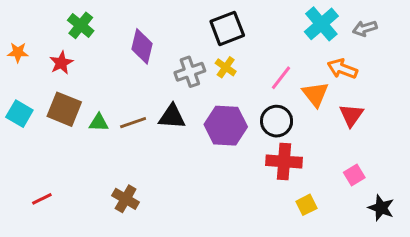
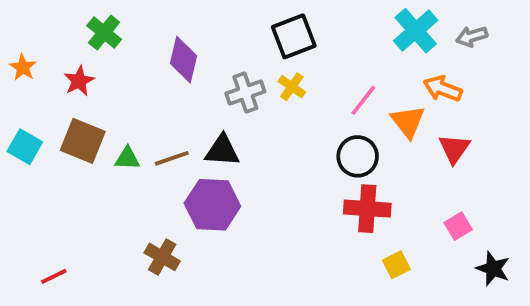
orange star: (18, 52) -> (23, 67), turned 30
purple hexagon: (226, 126) -> (212, 205), moved
red line: (42, 199) -> (54, 276), moved

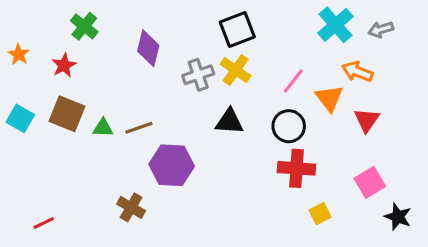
yellow cross: (292, 87) -> (236, 70), size x1.4
black triangle: (222, 151) -> (229, 122), moved
pink square: (458, 226) -> (370, 182), size x1.4

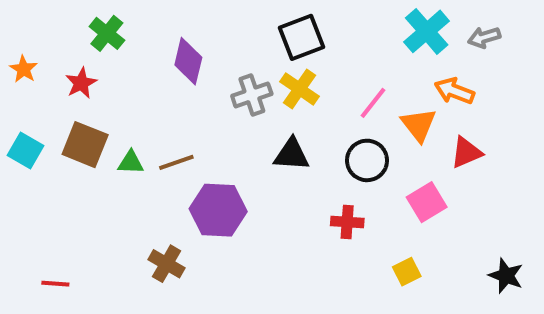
red triangle: (367, 120) -> (466, 153), turned 32
red cross: (296, 168) -> (347, 222), moved, size x0.7
pink square: (370, 182) -> (427, 202), moved
red line: (44, 223) -> (55, 284), turned 30

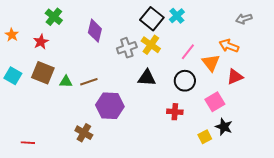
cyan cross: (427, 31) -> (177, 16), moved, size x0.7
black square: (301, 37) -> (152, 19), turned -30
black star: (506, 276) -> (224, 127), moved

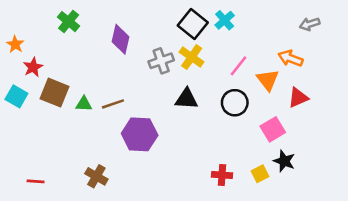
red star: (41, 42) -> (33, 67), moved
red cross: (175, 112) -> (222, 175), moved
brown cross: (84, 133) -> (96, 176), moved

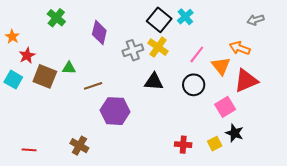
red triangle: (298, 98) -> (246, 81), size x1.4
green triangle: (84, 104) -> (69, 68), moved

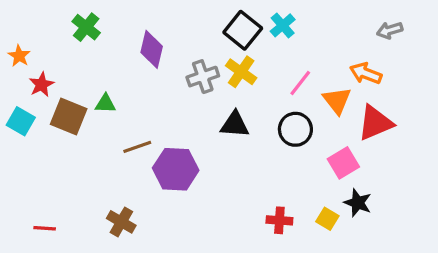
brown line: (93, 86) -> (137, 147), moved
yellow square: (215, 144) -> (327, 219), turned -32

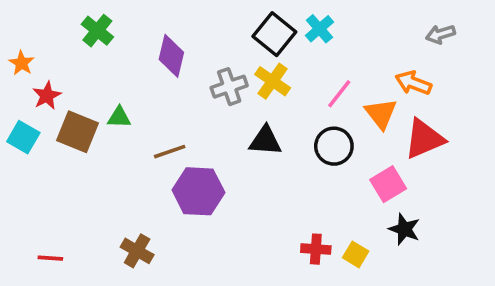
brown line: (137, 147) -> (170, 152), moved
yellow square: (327, 219) -> (356, 254), moved

